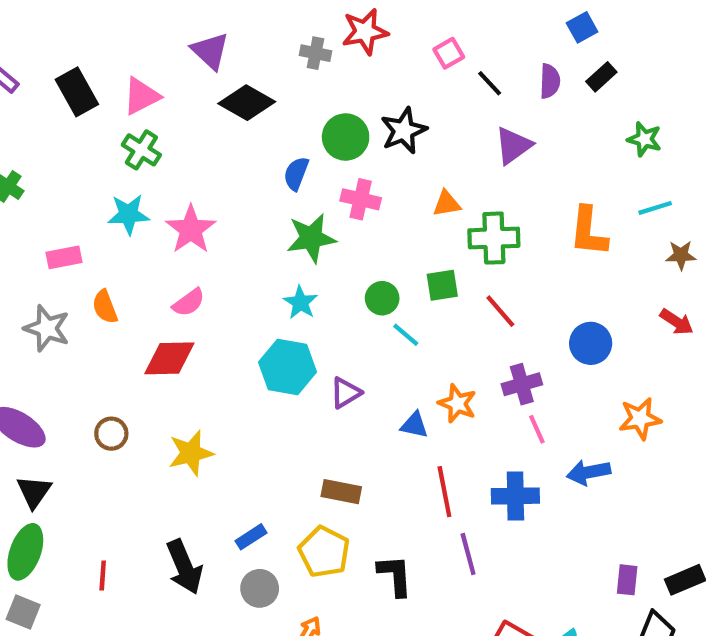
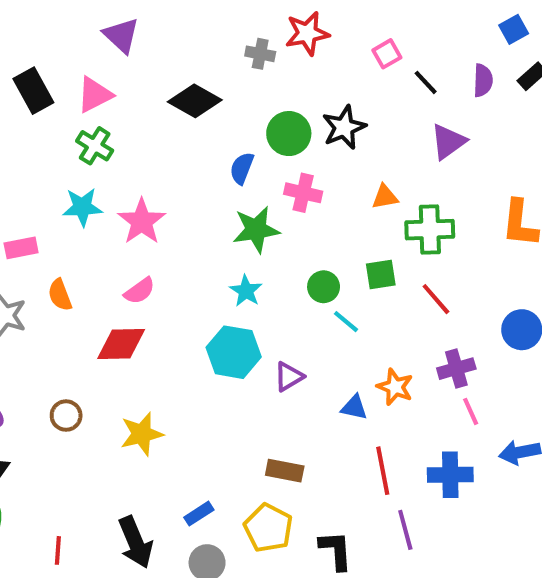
purple triangle: (210, 51) -> (121, 35), moved

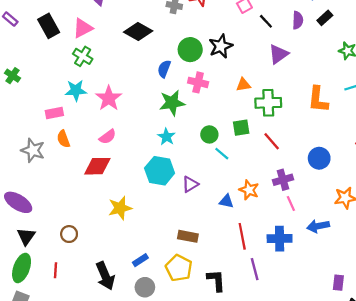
pink rectangle: (21, 248) -> (54, 113), moved
brown circle: (66, 416) -> (69, 234), moved
yellow star: (142, 434) -> (120, 208), moved
red line: (58, 550) -> (55, 270), moved

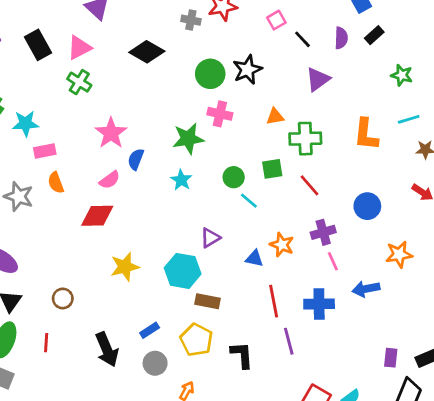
blue semicircle: (164, 69) -> (136, 159), moved
cyan star: (76, 90) -> (26, 123), moved
cyan hexagon: (160, 171) -> (183, 271), moved

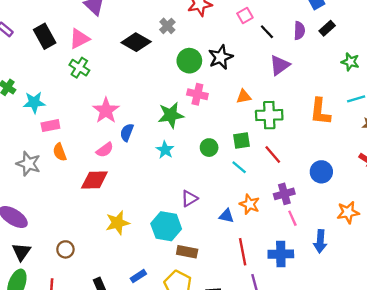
gray cross: (191, 20) -> (167, 26), moved, turned 35
cyan line: (249, 201) -> (239, 167), moved
blue arrow: (366, 289) -> (320, 241), turned -75

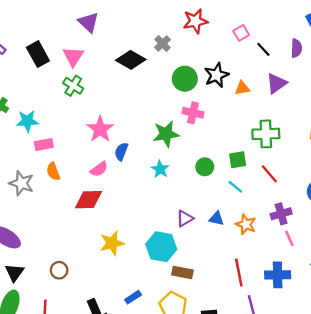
pink triangle: (79, 39) -> (73, 56), turned -30
orange triangle: (244, 97) -> (242, 88), moved
blue triangle: (226, 216) -> (217, 218), moved

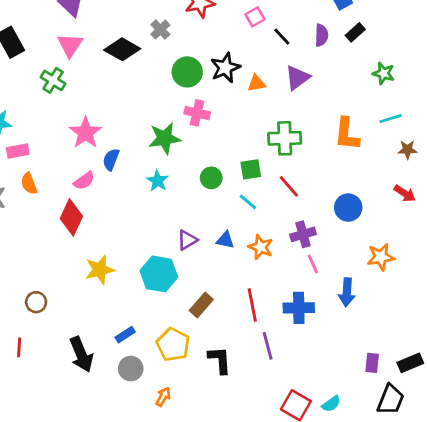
pink triangle: (73, 56) -> (70, 45), moved
red diamond: (88, 200) -> (71, 217), turned -64
brown rectangle: (182, 273) -> (201, 305), moved, turned -60

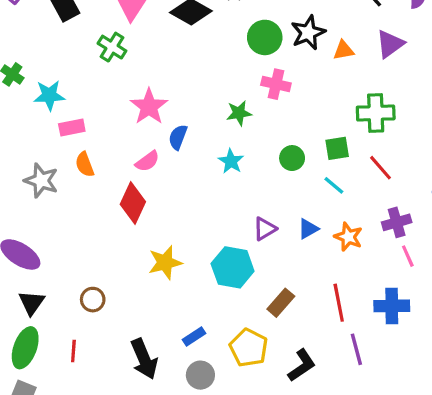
green star: (165, 138) -> (239, 113), size x0.7
blue triangle: (225, 240) -> (308, 229), turned -42
black L-shape: (220, 360) -> (302, 365), turned 60

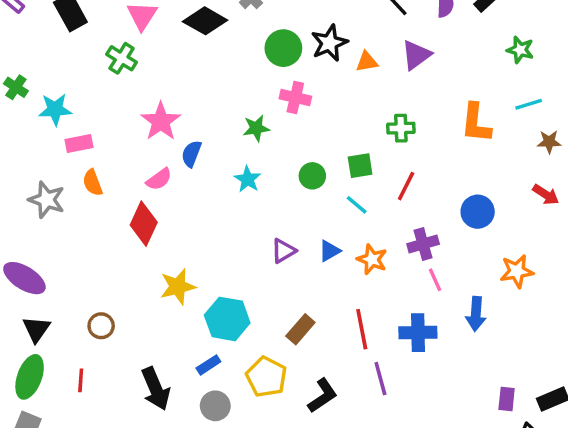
green cross: (376, 113) -> (401, 128), size x0.7
red line: (380, 168) -> (406, 186), turned 68
cyan hexagon: (233, 267) -> (227, 319), moved

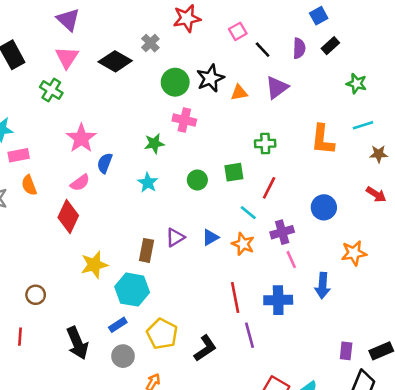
cyan line: (357, 205) -> (248, 213), moved
brown rectangle: (300, 329) -> (146, 250), moved, turned -30

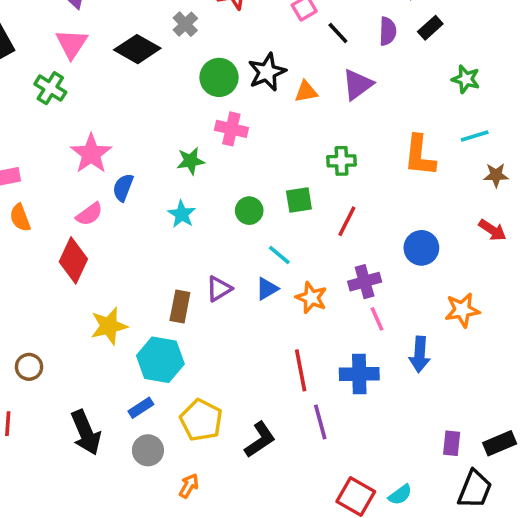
cyan line: (248, 213) -> (279, 255), moved

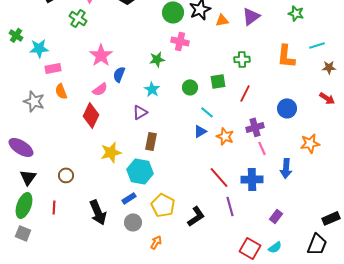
green star: (466, 79) -> (296, 13), moved
purple triangle: (219, 289) -> (140, 112), moved
red line: (301, 370) -> (219, 177), turned -30
purple rectangle: (452, 443) -> (276, 216), moved, turned 32

